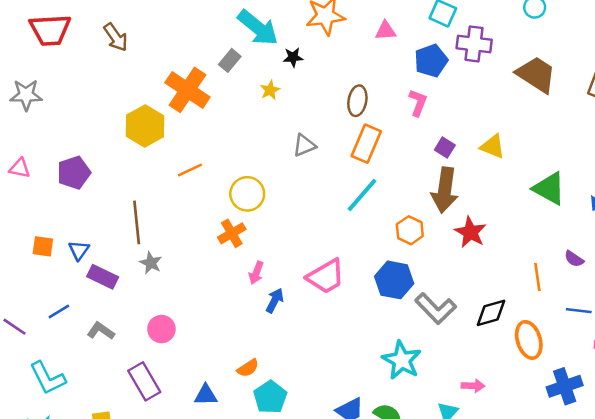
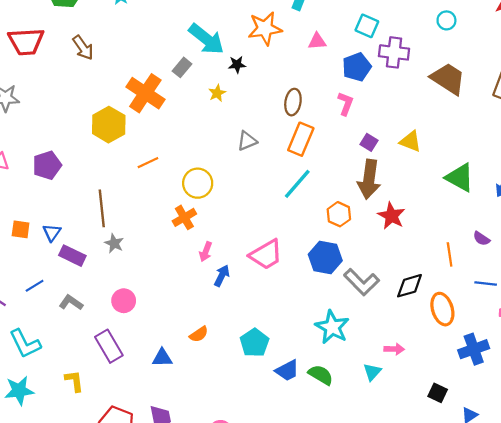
cyan pentagon: (270, 397) -> (254, 343), moved

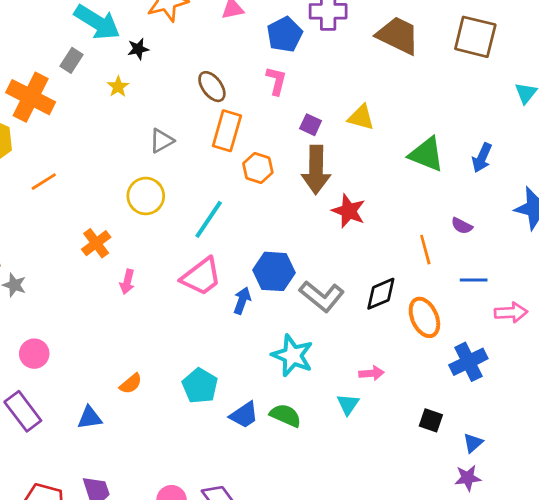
brown ellipse: (293, 102) -> (212, 87), turned -40
yellow circle: (198, 183) -> (146, 196), moved
cyan line: (297, 184) -> (209, 219), moved
orange hexagon: (339, 214) -> (258, 168), moved
blue arrow: (222, 276) -> (242, 301), moved

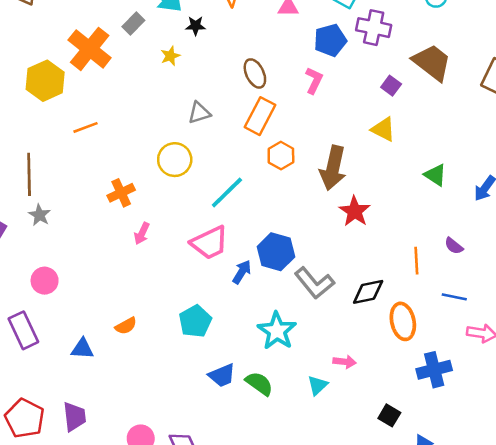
purple square: (311, 125) -> (391, 86), moved
green triangle: (426, 154) -> (435, 175), size x0.7
cyan pentagon: (200, 386) -> (195, 321), moved

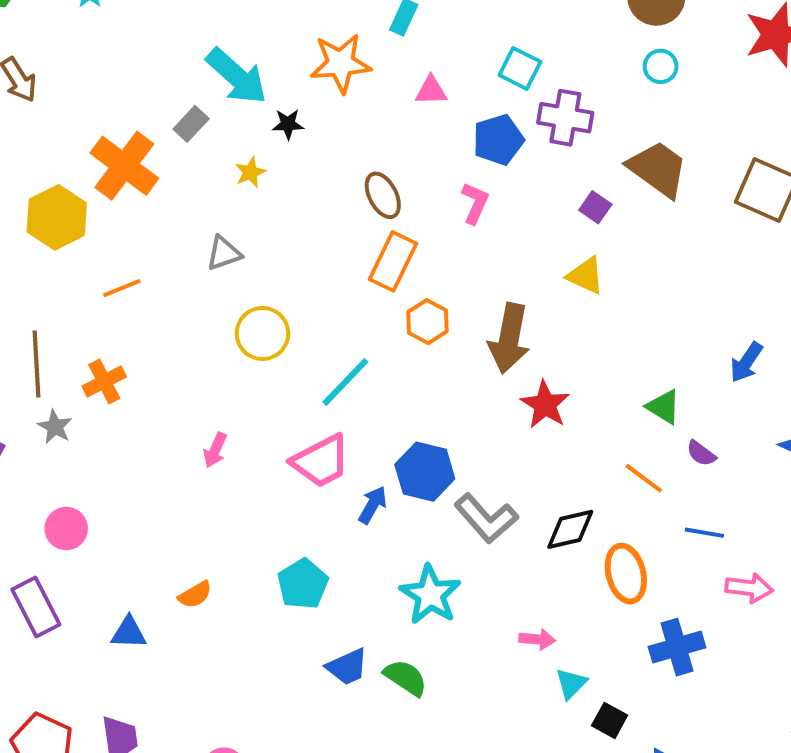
gray triangle: (199, 113) -> (224, 253), moved
green triangle: (435, 175) -> (664, 407), moved
orange cross: (121, 193) -> (104, 381), moved
orange line: (416, 261) -> (644, 478), turned -48
cyan triangle: (318, 385) -> (571, 684), moved

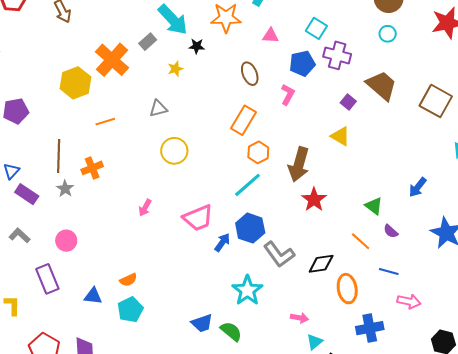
brown ellipse: (383, 195) -> (250, 74), moved
cyan line: (345, 382) -> (248, 185), moved
cyan pentagon: (303, 584) -> (130, 310), moved

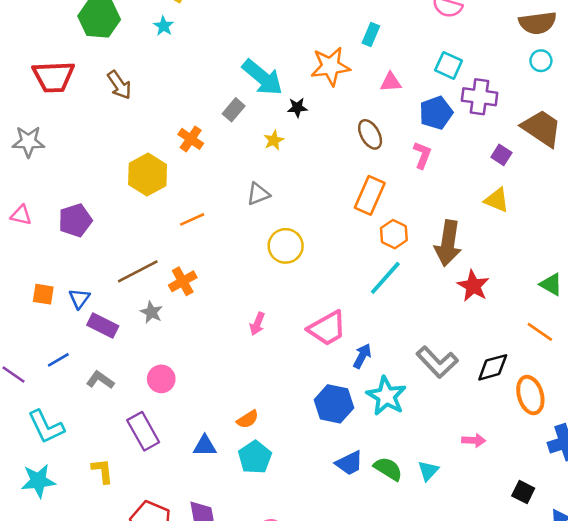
orange cross: (112, 60) -> (191, 139), size x0.6
brown line: (59, 156) -> (138, 271), turned 68
blue hexagon: (250, 228) -> (334, 404), moved
cyan star: (247, 290) -> (386, 396), moved
cyan triangle: (315, 342) -> (428, 471), moved

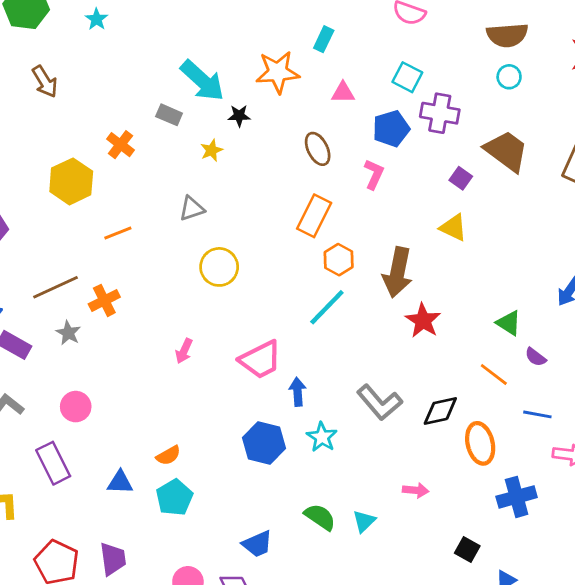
gray rectangle: (234, 110) -> (169, 115), turned 70
blue arrow: (362, 356) -> (298, 392), turned -35
cyan star: (386, 396) -> (322, 437), size x0.7
blue trapezoid: (349, 463) -> (257, 544), moved

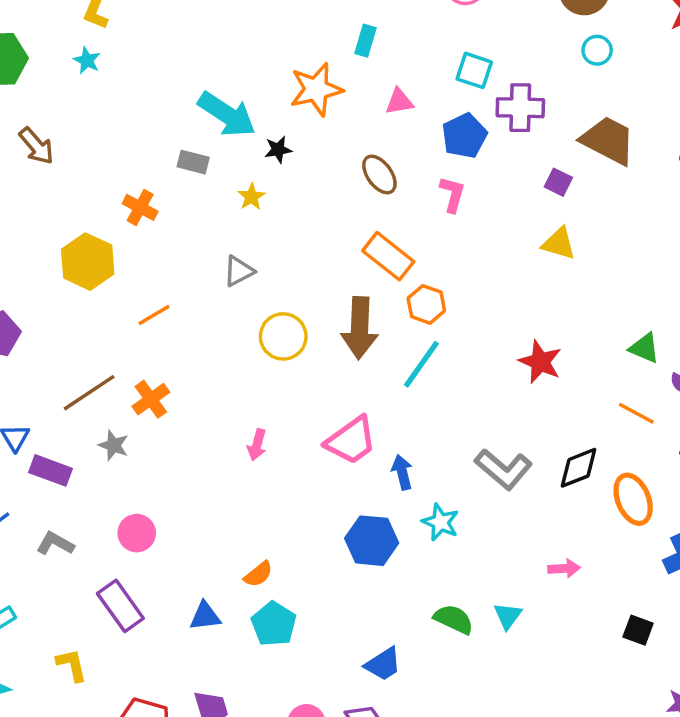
orange rectangle: (314, 216) -> (388, 256), turned -69
brown arrow: (398, 272) -> (360, 328), moved

